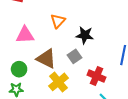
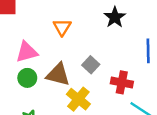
black star: (85, 35) -> (115, 17), moved, turned -30
green circle: (19, 69) -> (27, 78), moved

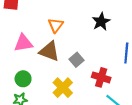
brown triangle: (58, 74) -> (49, 51), moved
green circle: (27, 78) -> (23, 79), moved

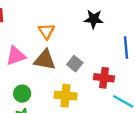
black star: (101, 22) -> (94, 19), turned -30
yellow cross: (63, 88) -> (66, 96), turned -30

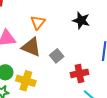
red cross: (104, 78) -> (79, 73), turned -30
yellow cross: (66, 96) -> (26, 81), moved

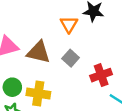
orange triangle: (38, 22) -> (69, 24), moved

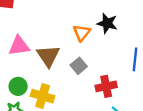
brown triangle: (39, 52) -> (48, 56), turned 35

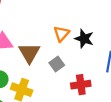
black star: (107, 23) -> (84, 39), moved

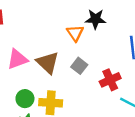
black star: (84, 39) -> (95, 19), moved

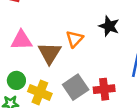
orange triangle: (75, 33) -> (75, 39), moved
gray square: (79, 66) -> (76, 87), moved, size x1.5

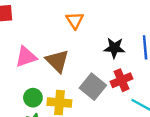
black star: (109, 26) -> (114, 48), moved
orange triangle: (75, 39) -> (75, 20), moved

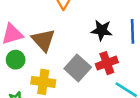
green circle: (33, 98) -> (16, 60), moved

